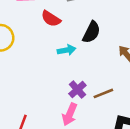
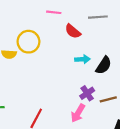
black semicircle: (91, 32) -> (104, 65), moved

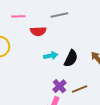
red semicircle: (73, 31) -> (38, 31), turned -35

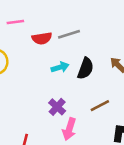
gray line: (59, 15) -> (69, 34), moved
purple cross: (59, 86) -> (57, 107), moved

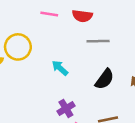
red semicircle: (42, 38) -> (82, 16), moved
cyan arrow: (60, 67) -> (60, 68), moved, turned -138

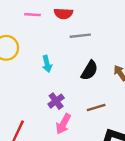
cyan arrow: (60, 68) -> (47, 64), turned -140

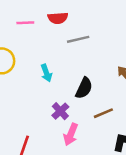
black semicircle: (89, 70) -> (84, 88), moved

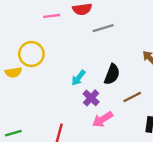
cyan arrow: (46, 73) -> (78, 78), moved, turned 63
pink arrow: (71, 134) -> (103, 119), turned 40

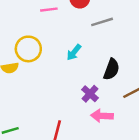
cyan arrow: (78, 78) -> (74, 52), moved
pink arrow: (103, 119) -> (102, 116), turned 35

